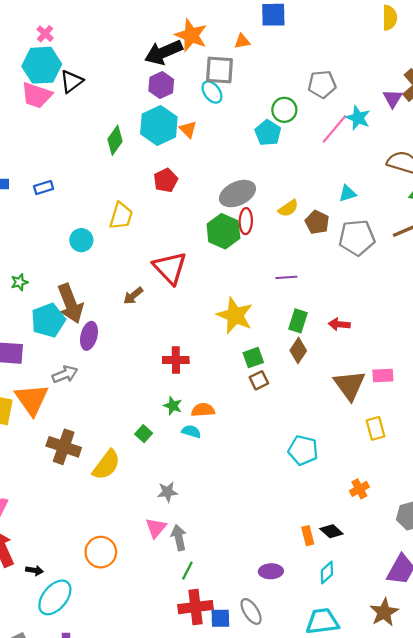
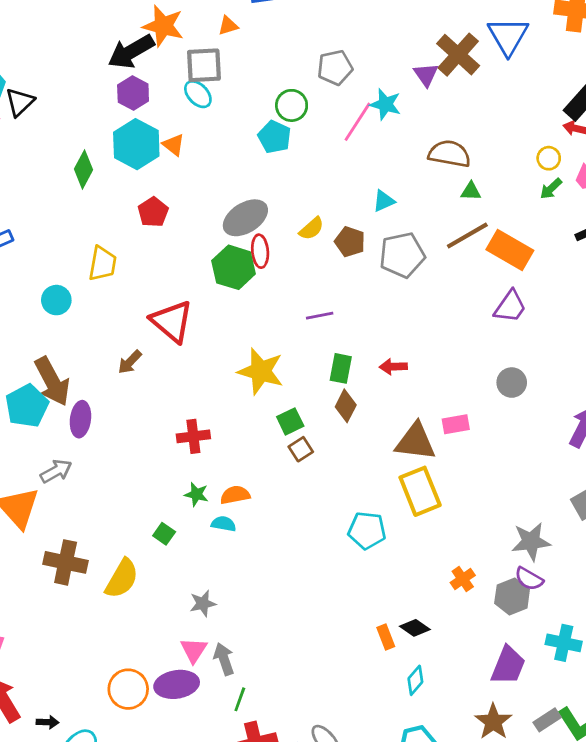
brown triangle: (350, 385) -> (415, 442), turned -40
yellow rectangle: (375, 428) -> (420, 491), moved, size x1.6
orange cross: (359, 489) -> (463, 579), moved
purple ellipse: (271, 571) -> (177, 684), moved, size x1.4

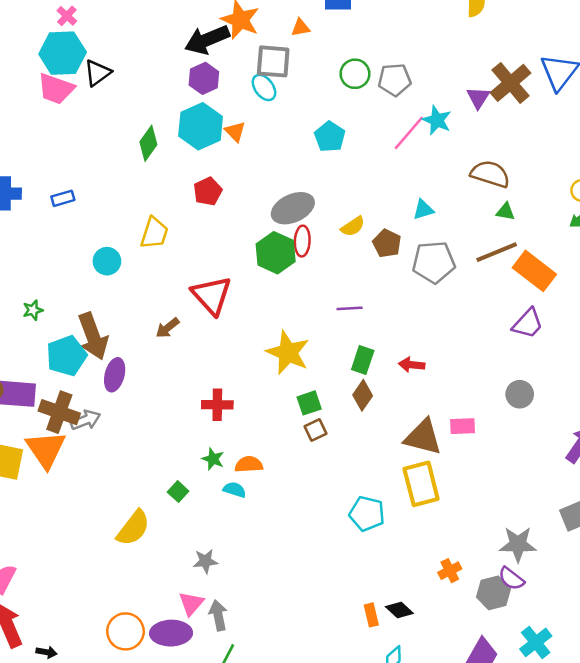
green circle: (292, 105) -> (355, 74), moved
brown cross: (66, 562) -> (59, 412), moved
cyan cross: (564, 643) -> (536, 642), turned 32

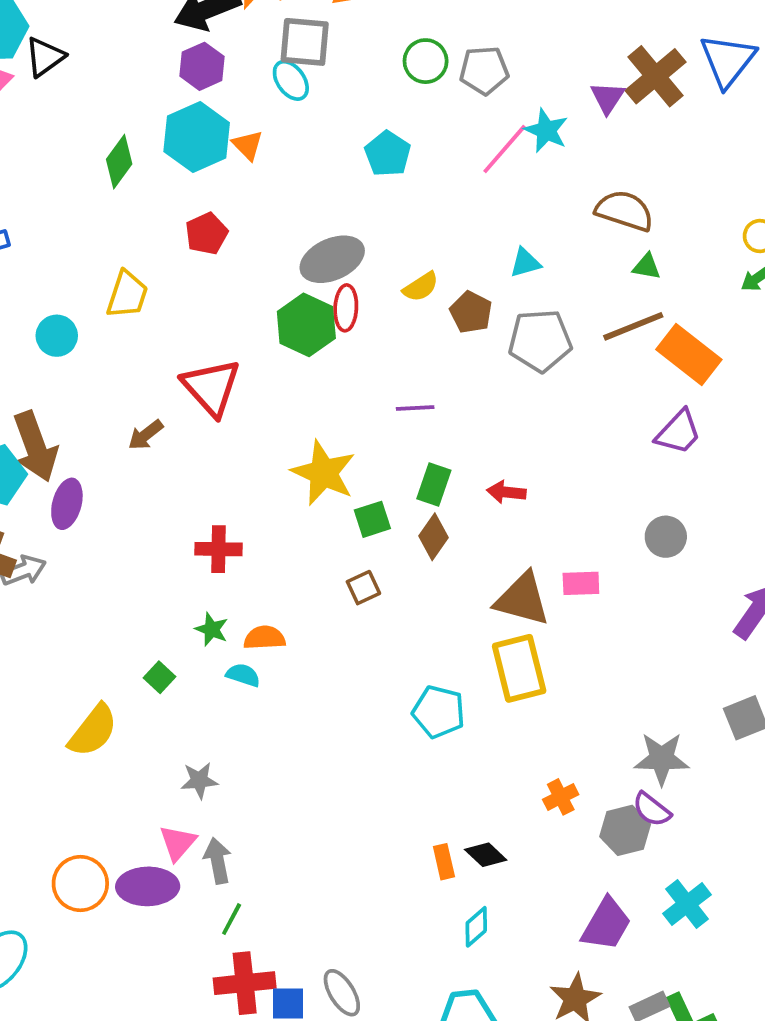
green square: (309, 403) -> (372, 519), moved

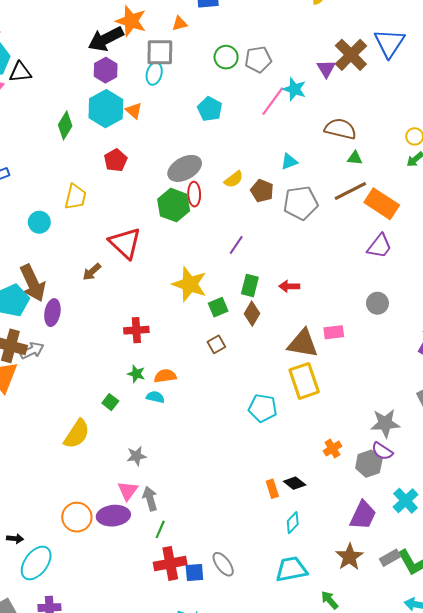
black triangle: (45, 57) -> (20, 72), turned 35
cyan ellipse: (291, 80) -> (154, 74), turned 55
purple line: (415, 408) -> (236, 245), turned -48

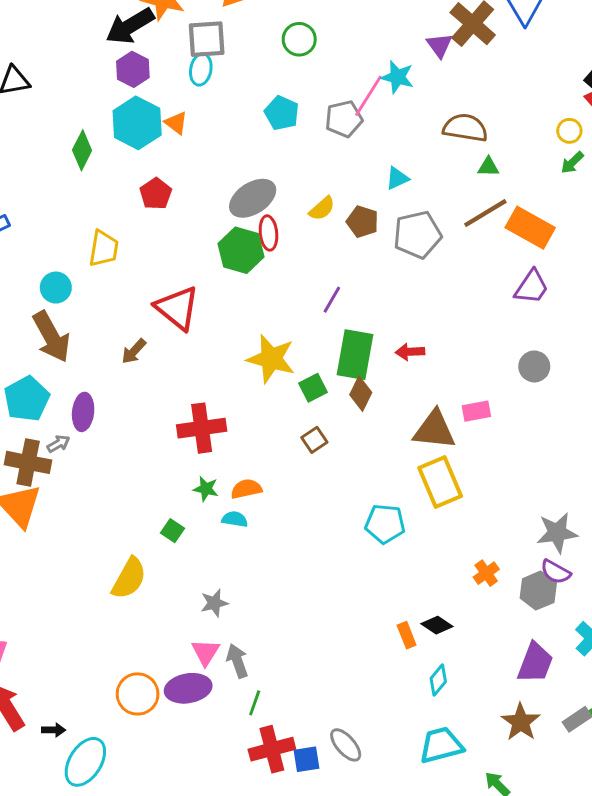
gray pentagon: (258, 59) -> (344, 119), moved
brown arrow: (33, 283) -> (51, 337), moved
green rectangle: (250, 285) -> (355, 355), size x1.6
red cross: (136, 330) -> (202, 428), size x1.4
gray arrow: (32, 351) -> (58, 444), moved, size x0.7

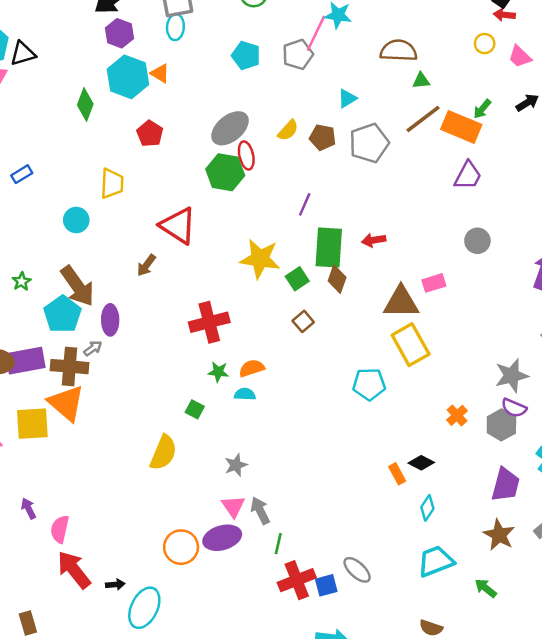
green arrow: (572, 163) -> (482, 109), moved
brown arrow: (51, 337) -> (78, 286), moved

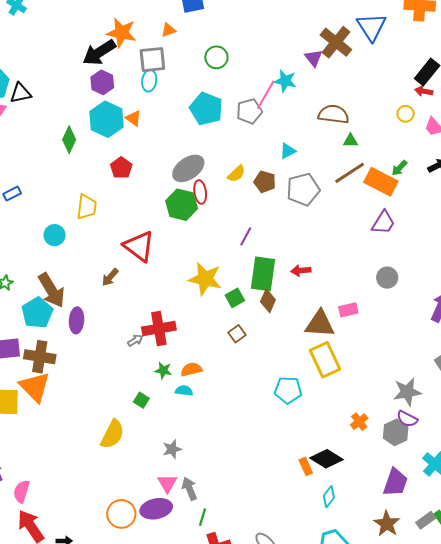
cyan pentagon: (246, 55) -> (206, 109), size x1.4
gray arrow: (93, 348) -> (135, 340), moved
black diamond: (421, 463) -> (327, 459), size x1.5

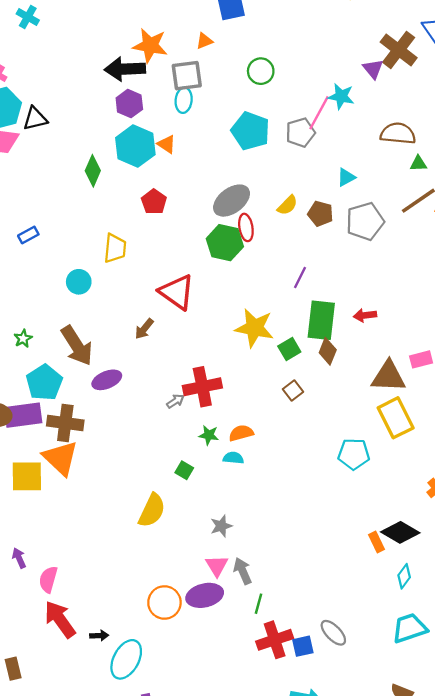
black arrow: (99, 52) -> (125, 69), turned 32
cyan pentagon: (37, 313) -> (44, 382), moved
purple ellipse: (77, 320) -> (107, 380), turned 65

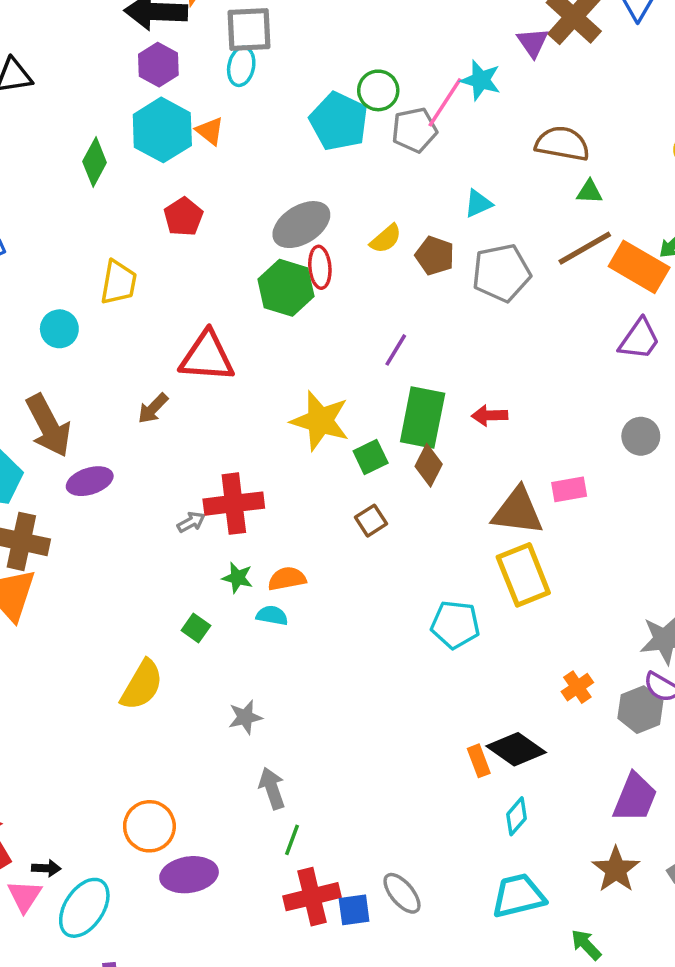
green circle: (261, 71) -> (378, 90), moved
red triangle: (177, 292) -> (207, 357), turned -36
pink triangle: (217, 566) -> (25, 896), moved
purple ellipse: (205, 595) -> (189, 875), moved

